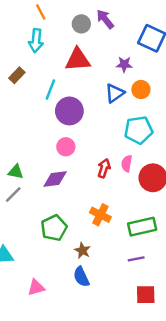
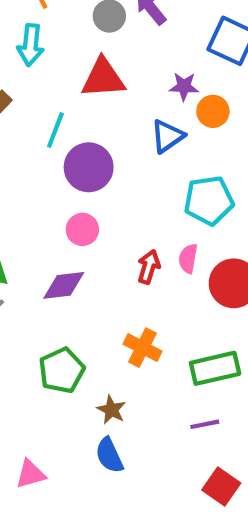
orange circle: (141, 90) -> (213, 111), moved
red square: (146, 295) -> (221, 486), turned 36

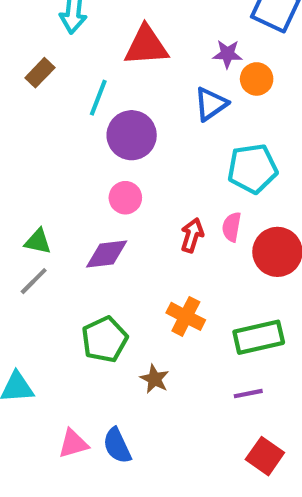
blue semicircle: (109, 455) -> (117, 446), moved

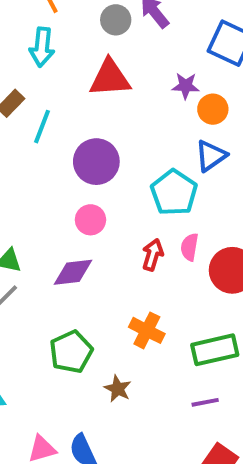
cyan line: (98, 98) -> (42, 127), moved
blue triangle: (211, 104) -> (211, 156), moved
cyan pentagon: (252, 169) -> (174, 193), moved, turned -30

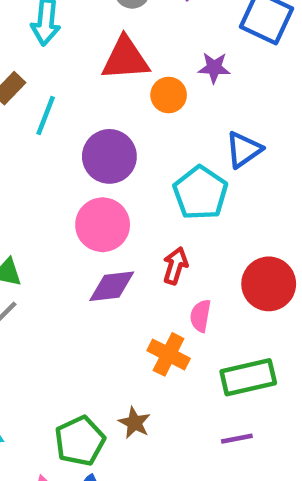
orange circle: (213, 109) -> (169, 95), moved
pink circle: (90, 220) -> (103, 225), size x1.5
pink semicircle: (190, 247) -> (200, 316), moved
purple diamond: (73, 272) -> (112, 286), moved
green pentagon: (71, 352) -> (80, 441), moved

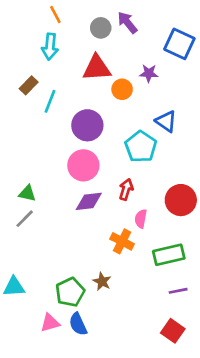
blue triangle: (244, 150) -> (166, 121), turned -50
purple line: (237, 439) -> (178, 291), moved

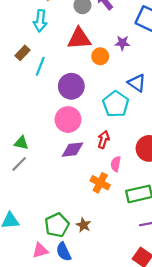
brown star: (102, 281) -> (84, 225), moved

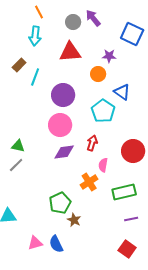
orange circle: (100, 56) -> (98, 74), moved
orange cross: (100, 183) -> (89, 182), turned 30
green pentagon: (57, 225) -> (60, 203), moved

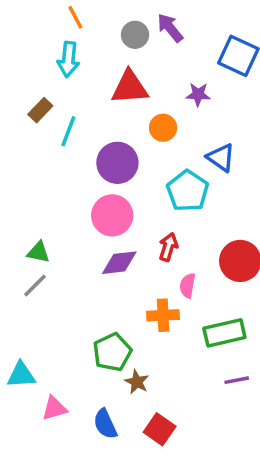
orange circle: (98, 74) -> (163, 128), moved
orange cross: (89, 182) -> (163, 315), turned 30
pink triangle: (35, 243) -> (54, 408), moved
red square: (127, 249) -> (160, 429), moved

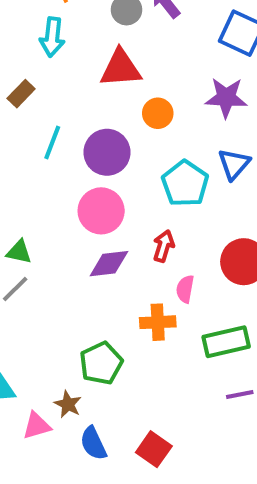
purple star: (198, 94) -> (226, 98), moved, size x1.5
cyan line: (68, 131) -> (52, 143), moved
blue triangle: (221, 158) -> (234, 164), moved, turned 36
brown star: (137, 382) -> (68, 404), moved

